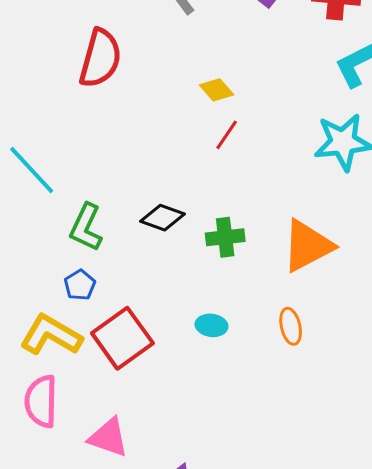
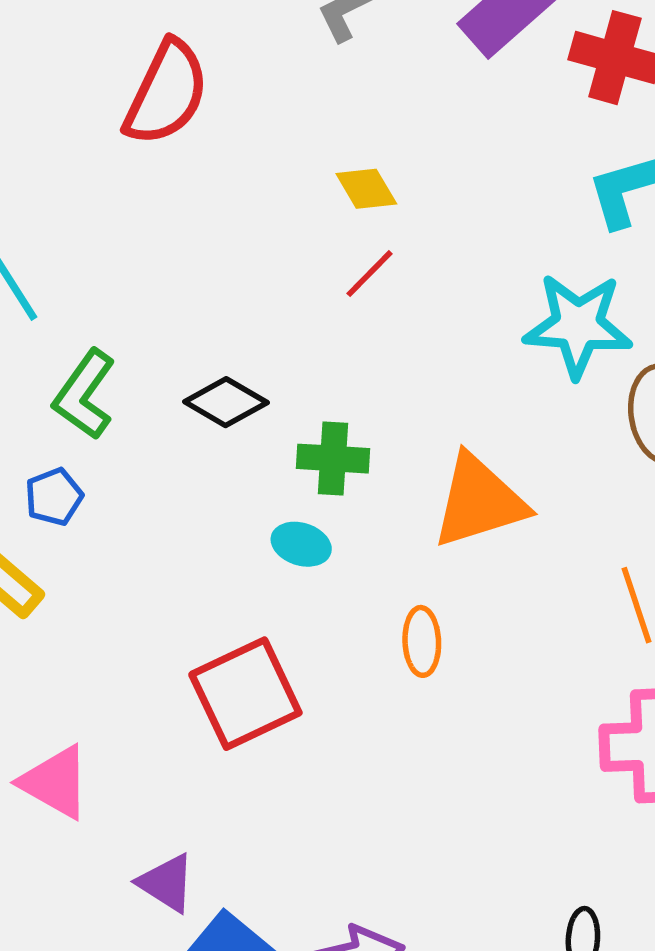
cyan ellipse: (212, 325) -> (301, 544), moved
red square: (122, 338) -> (245, 694), moved

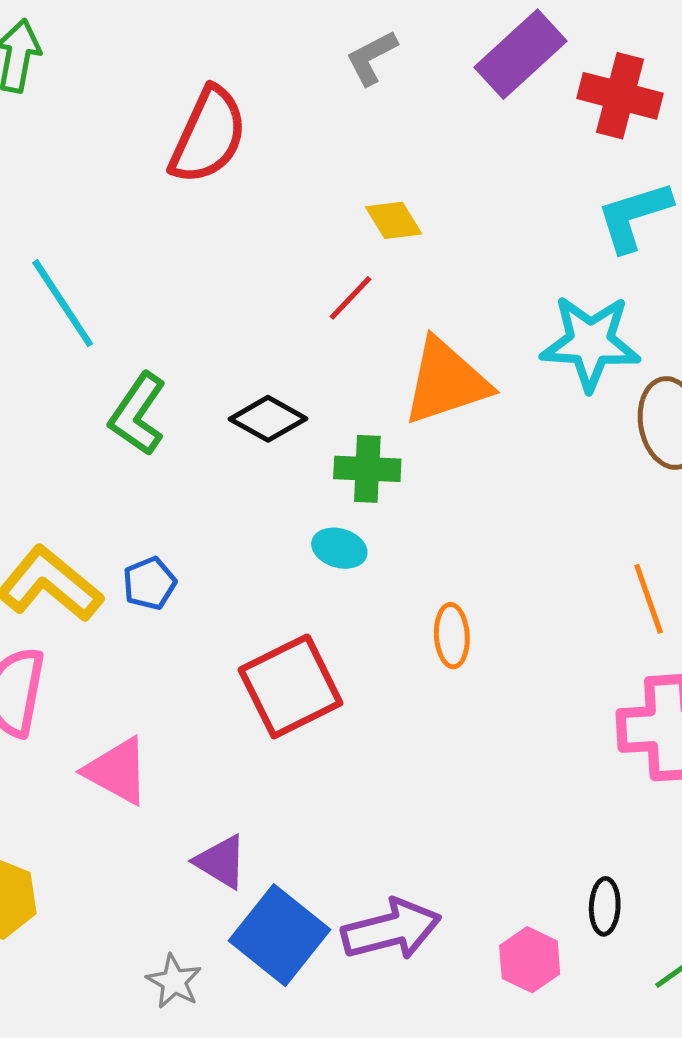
red line: (369, 274) -> (350, 298), moved
blue pentagon: (54, 497) -> (149, 583), moved
orange triangle: (479, 501) -> (446, 382), moved

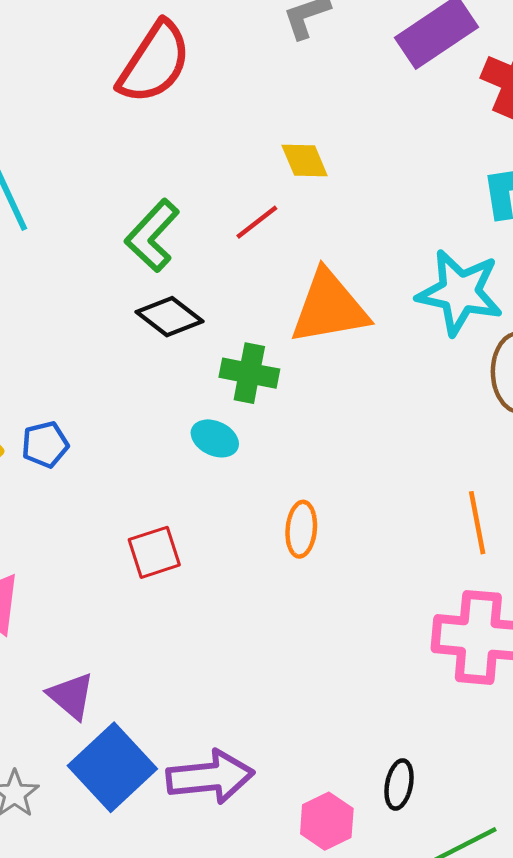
green L-shape: (138, 414) -> (152, 236), moved
red square: (291, 686) -> (154, 552), size x0.6

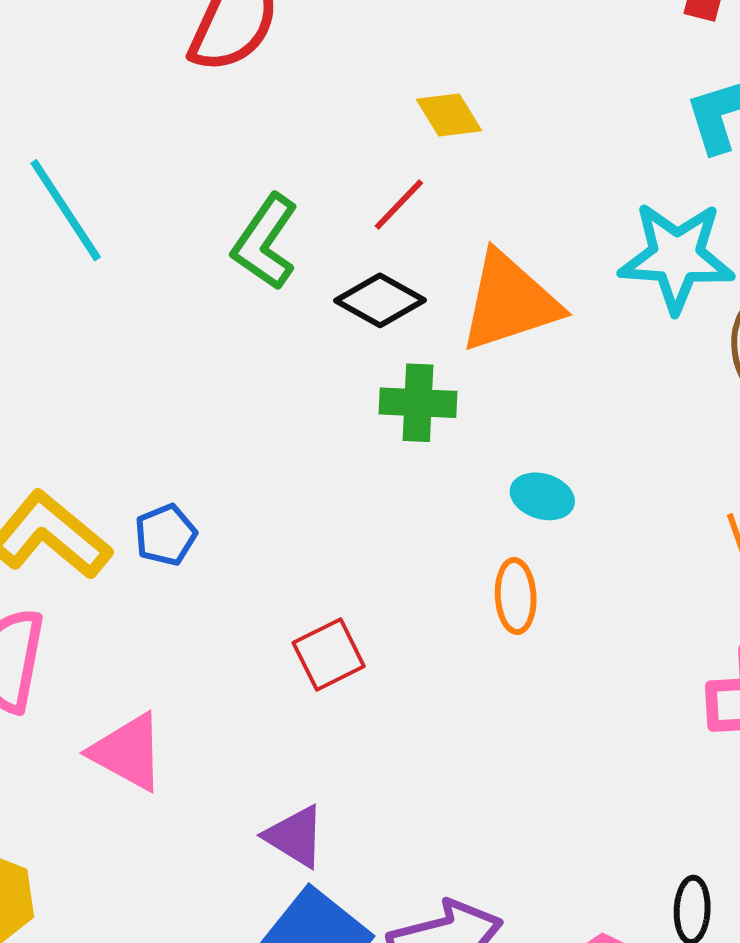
black diamond: (169, 317) -> (380, 300), moved
cyan ellipse: (215, 438) -> (542, 496), moved
purple triangle: (71, 696) -> (295, 836), moved

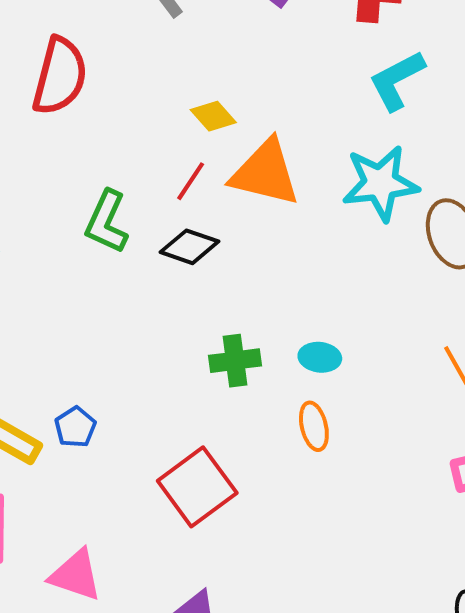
orange triangle: (509, 302) -> (265, 173), moved, turned 42
green cross: (418, 403) -> (235, 361), moved
red square: (329, 654) -> (197, 487), size x1.6

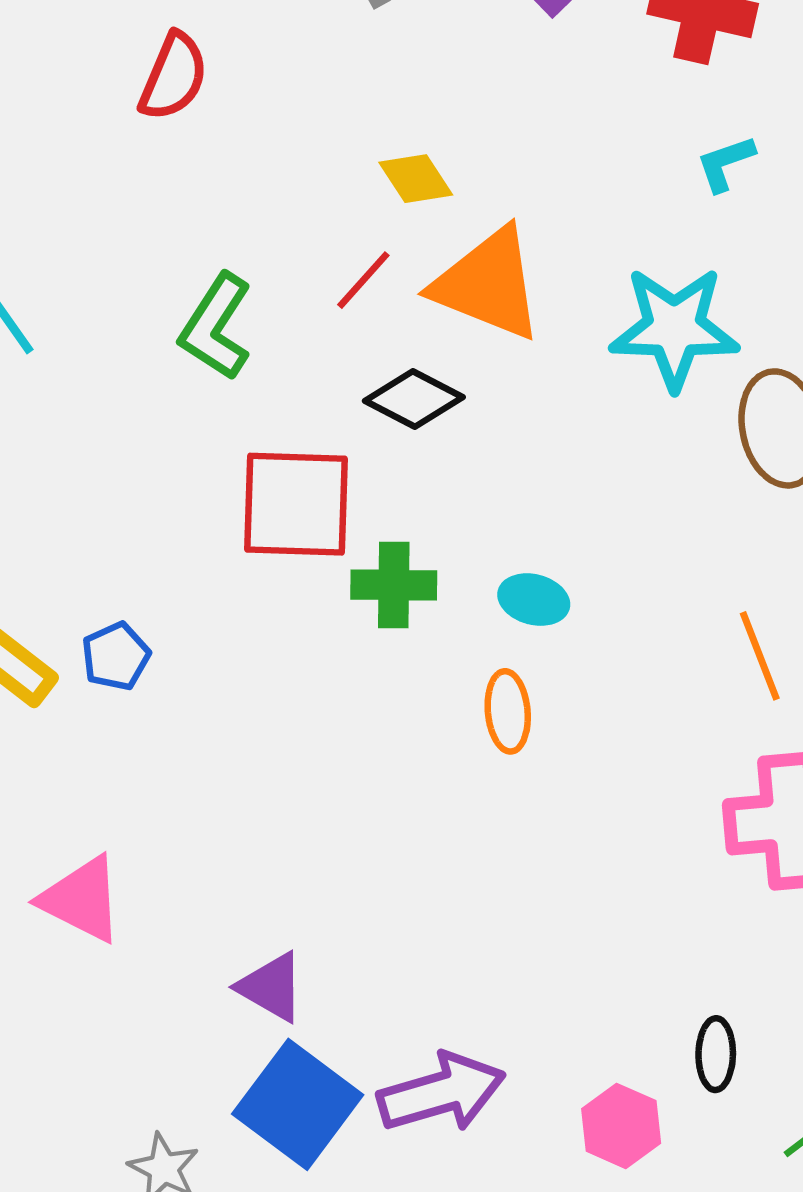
red semicircle: (60, 76) -> (174, 77), size x0.7
cyan L-shape: (397, 80) -> (725, 163), size x0.6
black diamond: (189, 247) -> (414, 399), moved
red square: (197, 487) -> (296, 504), moved, turned 30

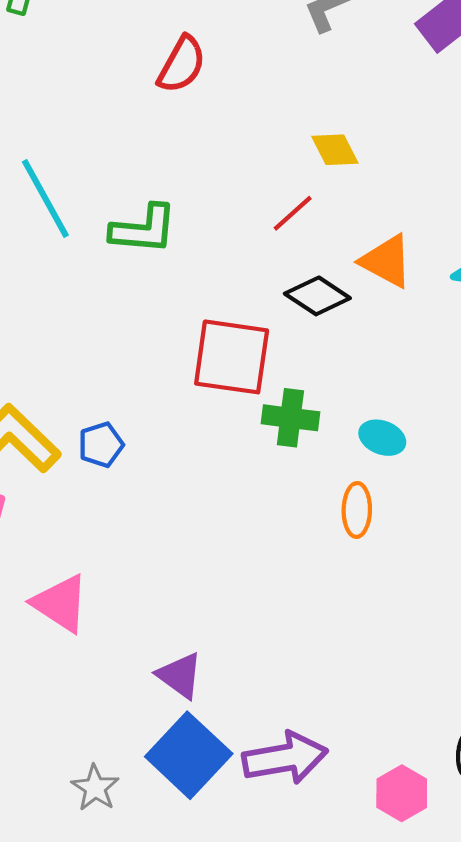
orange triangle: (488, 284) -> (386, 261), moved, size x0.7
green L-shape: (216, 327) -> (144, 229), moved, turned -124

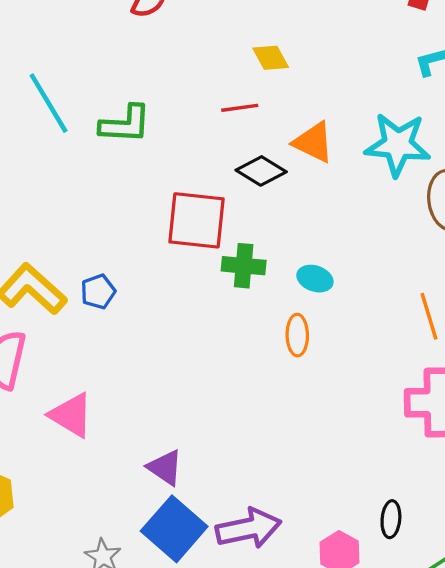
red line: (293, 213) -> (240, 108), turned 36

